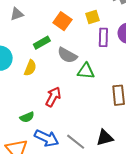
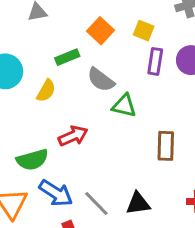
yellow square: (92, 17) -> (144, 31), turned 32
red arrow: (53, 97) -> (73, 136), turned 30
green semicircle: (27, 117) -> (32, 160), size x1.5

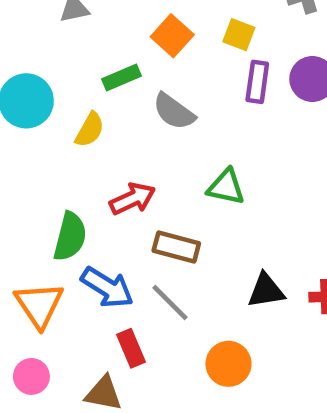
green triangle: (124, 106) -> (226, 187), moved
brown rectangle: (166, 146) -> (176, 247), moved, turned -76
green semicircle: (32, 160) -> (70, 236), turned -60
black triangle: (138, 203) -> (266, 291), moved

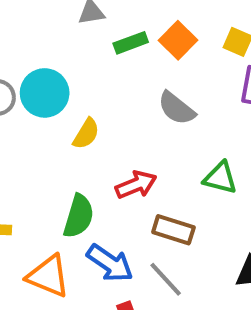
green rectangle: (121, 77) -> (131, 43), moved
yellow semicircle: (90, 130) -> (86, 134), moved
orange triangle: (39, 305) -> (48, 276), turned -36

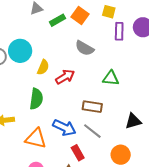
red arrow: (136, 185) -> (65, 77), moved
green semicircle: (79, 216) -> (36, 99), moved

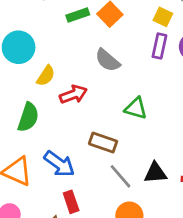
yellow square: (109, 12) -> (163, 17), moved
gray line: (92, 131) -> (120, 176), moved

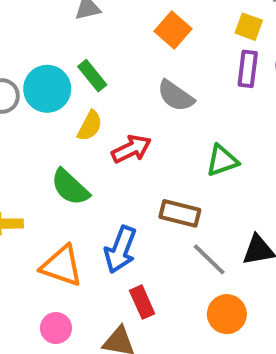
green rectangle: (78, 15) -> (92, 76), moved, turned 75
green triangle: (136, 108) -> (222, 161), turned -30
green semicircle: (28, 117) -> (70, 187), turned 120
blue arrow: (59, 164) -> (120, 250), turned 80

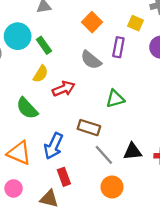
purple rectangle: (248, 69) -> (118, 47), moved
cyan circle: (47, 89) -> (18, 36), moved

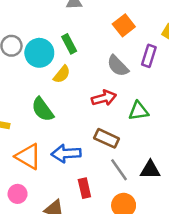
cyan circle: (18, 36) -> (39, 53), moved
red arrow: (64, 89) -> (104, 98), moved
blue arrow: (53, 146) -> (66, 153), turned 55
red rectangle: (64, 177) -> (84, 188), moved

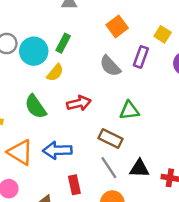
green rectangle: (69, 44) -> (63, 43), turned 54
red arrow: (104, 98) -> (79, 103), moved
brown rectangle: (107, 138) -> (111, 138), moved

